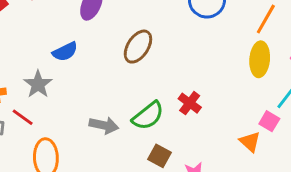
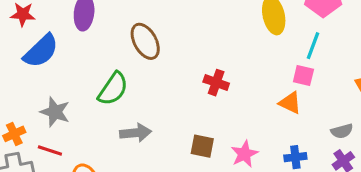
brown ellipse: (138, 47) -> (145, 41), turned -44
blue semicircle: (65, 52) -> (41, 51), moved, size x1.4
green semicircle: (148, 116) -> (113, 89), moved

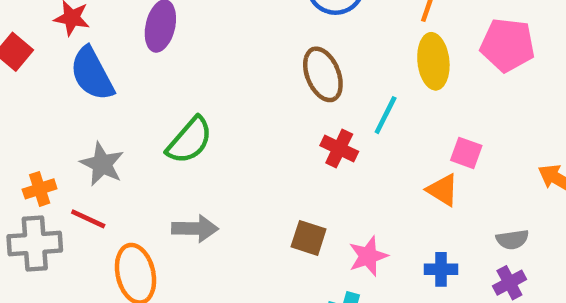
brown ellipse: (145, 41) -> (323, 74), moved
cyan line: (313, 46) -> (386, 115), moved
blue semicircle: (41, 51) -> (92, 74), turned 99
gray arrow: (136, 133) -> (195, 229), moved

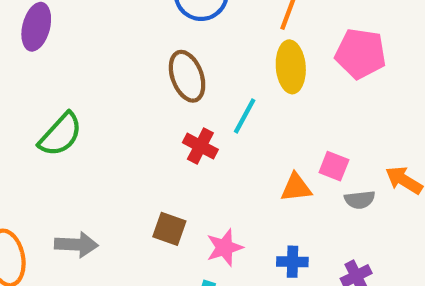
pink square: (466, 153) -> (334, 166), moved
orange triangle: (443, 190) -> (296, 188), turned -40
gray arrow: (195, 229) -> (76, 245), moved
gray semicircle: (512, 240) -> (360, 200), moved

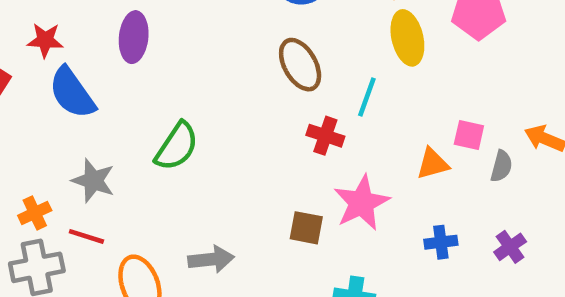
gray semicircle: (360, 200) -> (501, 166), turned -60
pink star: (225, 247) -> (361, 203), moved, size x1.4

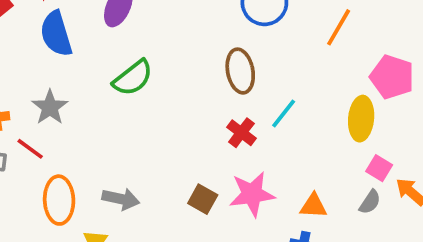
yellow ellipse: (407, 38) -> (361, 119), moved
pink square: (469, 135) -> (379, 168), moved
green semicircle: (177, 146) -> (133, 78), moved
orange triangle: (433, 164) -> (313, 206), moved

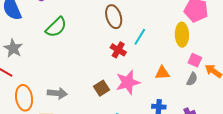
brown square: (203, 199) -> (102, 88), turned 35
orange triangle: (313, 206) -> (162, 73), moved

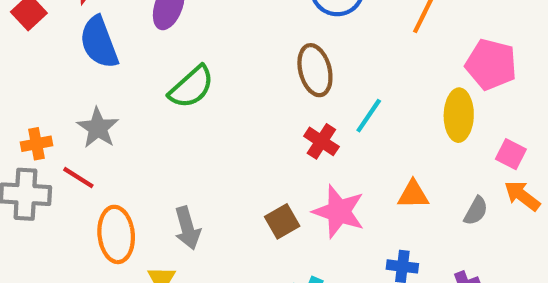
pink square: (195, 60) -> (511, 154), moved
pink star: (128, 82) -> (339, 211), turned 30
gray arrow: (57, 93) -> (187, 228), turned 66

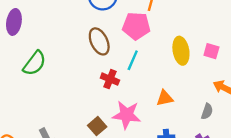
pink pentagon: (491, 64) -> (136, 26), moved
pink square: (511, 154) -> (211, 51), moved
gray semicircle: (476, 211) -> (207, 111), moved

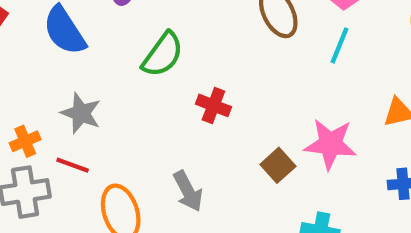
red cross: (110, 79) -> (213, 105), moved

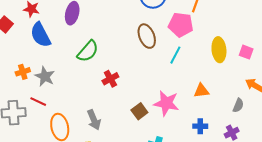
red cross: (213, 105) -> (110, 79), turned 35
orange cross: (25, 141) -> (23, 72), moved

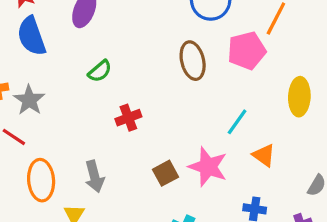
pink pentagon: (181, 25) -> (247, 51), turned -30
green semicircle: (88, 51) -> (100, 71), size x0.7
cyan line: (175, 55) -> (237, 122), moved
orange triangle: (201, 91) -> (264, 155), turned 35

